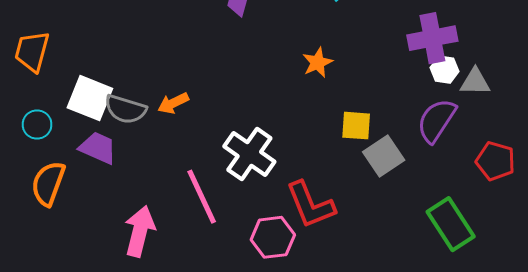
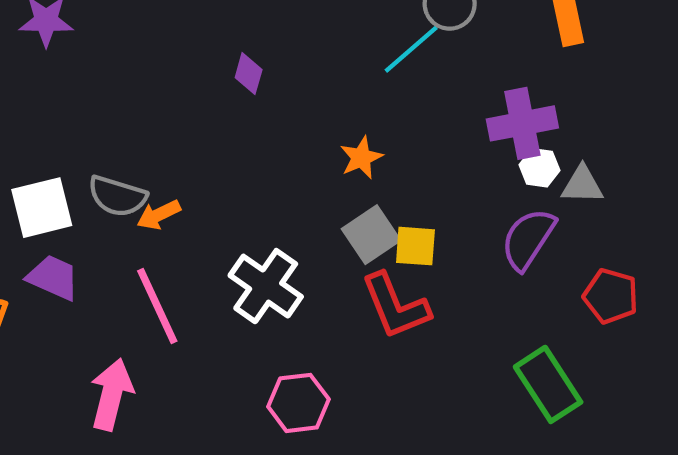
white square: (90, 98) -> (42, 208), turned -36
gray semicircle: (125, 109) -> (117, 196), moved
gray square: (384, 156) -> (371, 235), moved
pink line: (202, 197) -> (157, 306), moved
red L-shape: (310, 205) -> (395, 306), moved

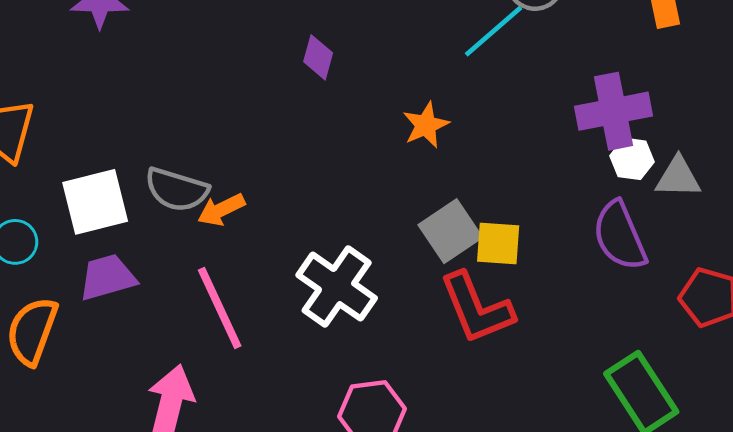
orange star: (361, 158) -> (426, 125), moved
purple semicircle: (528, 239) -> (620, 236), turned -56
purple trapezoid: (53, 277) -> (107, 277), turned -40

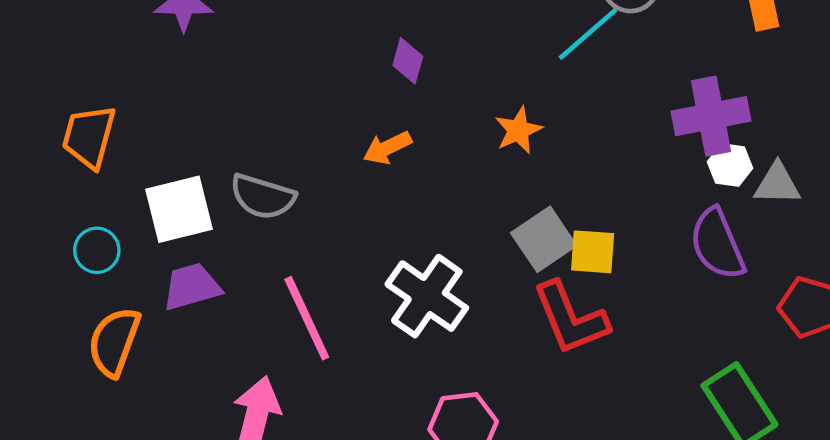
orange arrow: (221, 210) -> (387, 148), moved

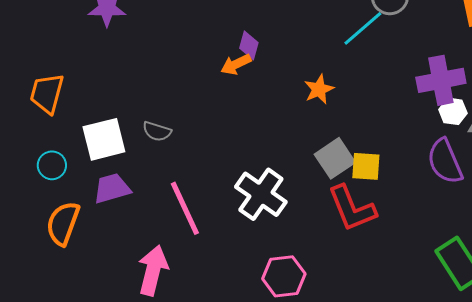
orange arrow: (387, 148) -> (236, 64), moved
gray semicircle: (263, 197) -> (157, 131), size x0.7

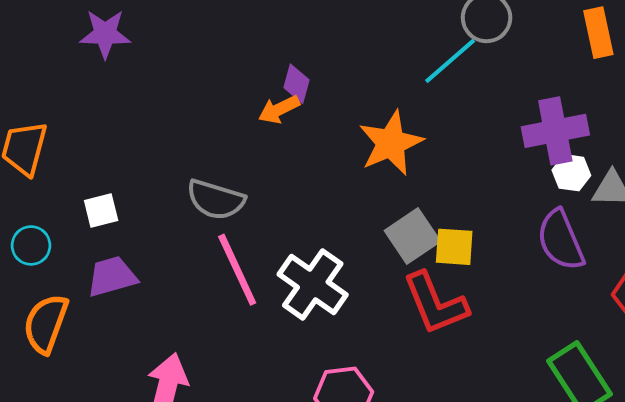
orange star: (319, 89) -> (391, 143), size x1.6
gray semicircle: (157, 131) -> (216, 200), moved, size x1.5
white square: (104, 139) -> (101, 210), size x0.6
pink line: (185, 208) -> (237, 270), moved

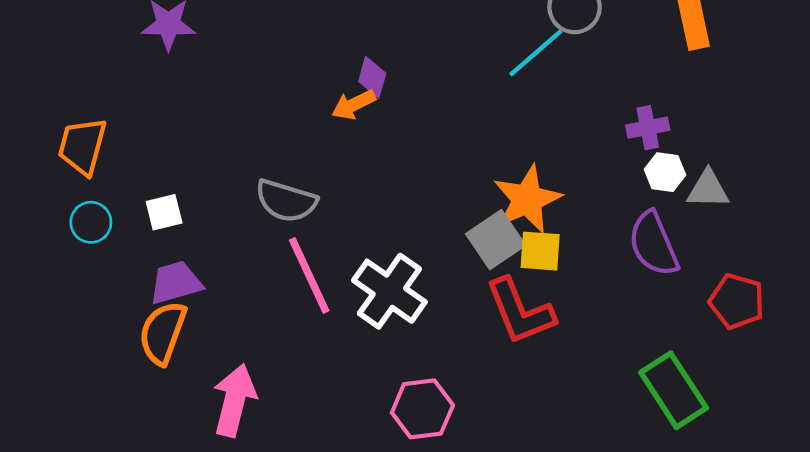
purple cross: (555, 131) -> (648, 128), size x0.6
orange star: (391, 143) -> (527, 199), moved
cyan circle: (31, 245) -> (91, 222), moved
orange semicircle: (46, 324) -> (163, 333), moved

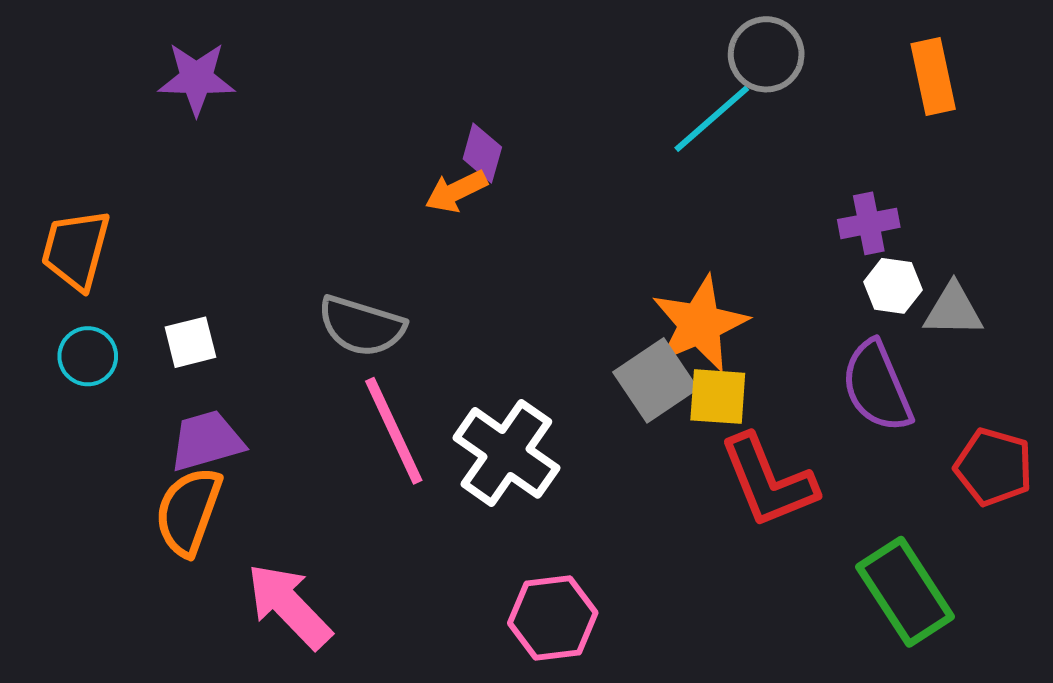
red L-shape: (520, 311) -> (768, 481), moved
pink arrow: (234, 400) -> (289, 606), turned -58

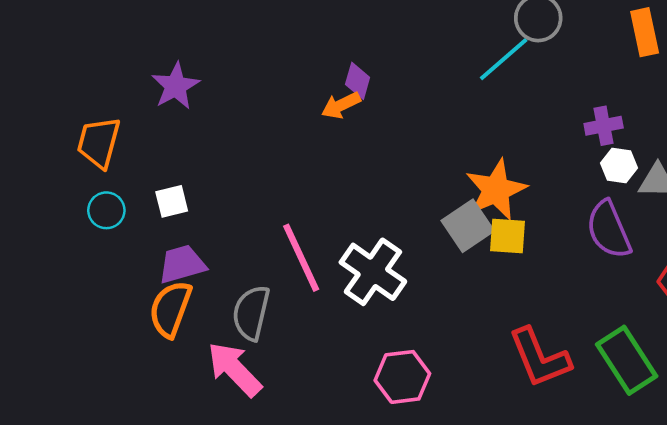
purple star: (196, 78) -> (176, 86), moved, turned -30
gray semicircle: (362, 326) -> (251, 313), moved, turned 86
red L-shape: (768, 481) -> (540, 358), moved

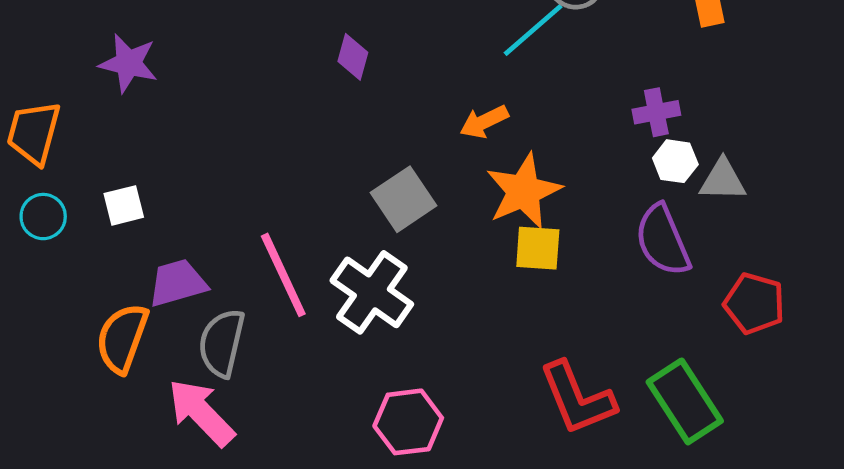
purple star: (176, 86) -> (128, 63), turned -30
orange arrow: (341, 105) -> (484, 122), moved
gray square: (468, 226) -> (403, 199), moved
purple trapezoid: (182, 264) -> (177, 283), moved

